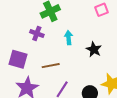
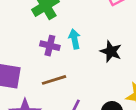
purple cross: (37, 33) -> (50, 46), moved

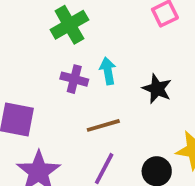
brown line: (54, 80) -> (103, 125), moved

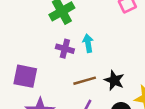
black star: (157, 89) -> (114, 80), moved

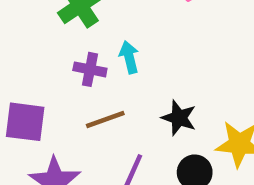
brown line: (85, 81) -> (105, 120), moved

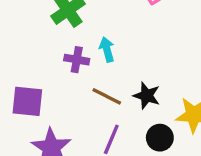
brown line: (105, 120) -> (107, 96), moved, turned 48

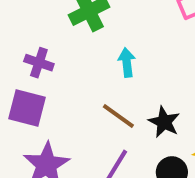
purple cross: (77, 60) -> (39, 63), moved

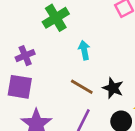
purple cross: (39, 63) -> (25, 56), turned -36

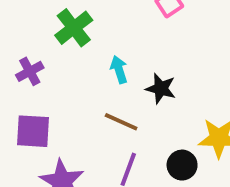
purple cross: (25, 56) -> (30, 71), moved
black star: (113, 88) -> (161, 89), moved

